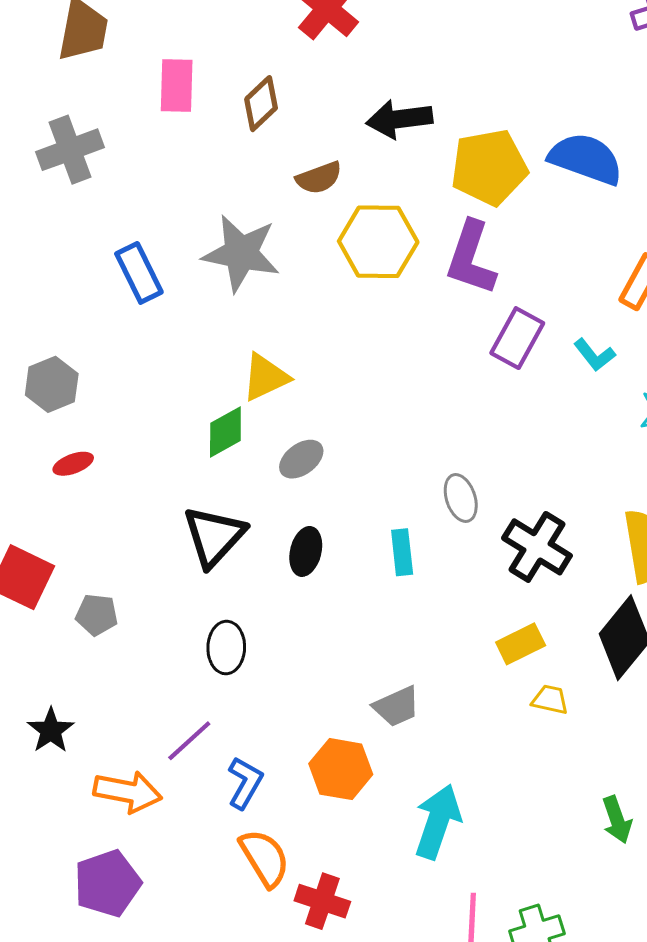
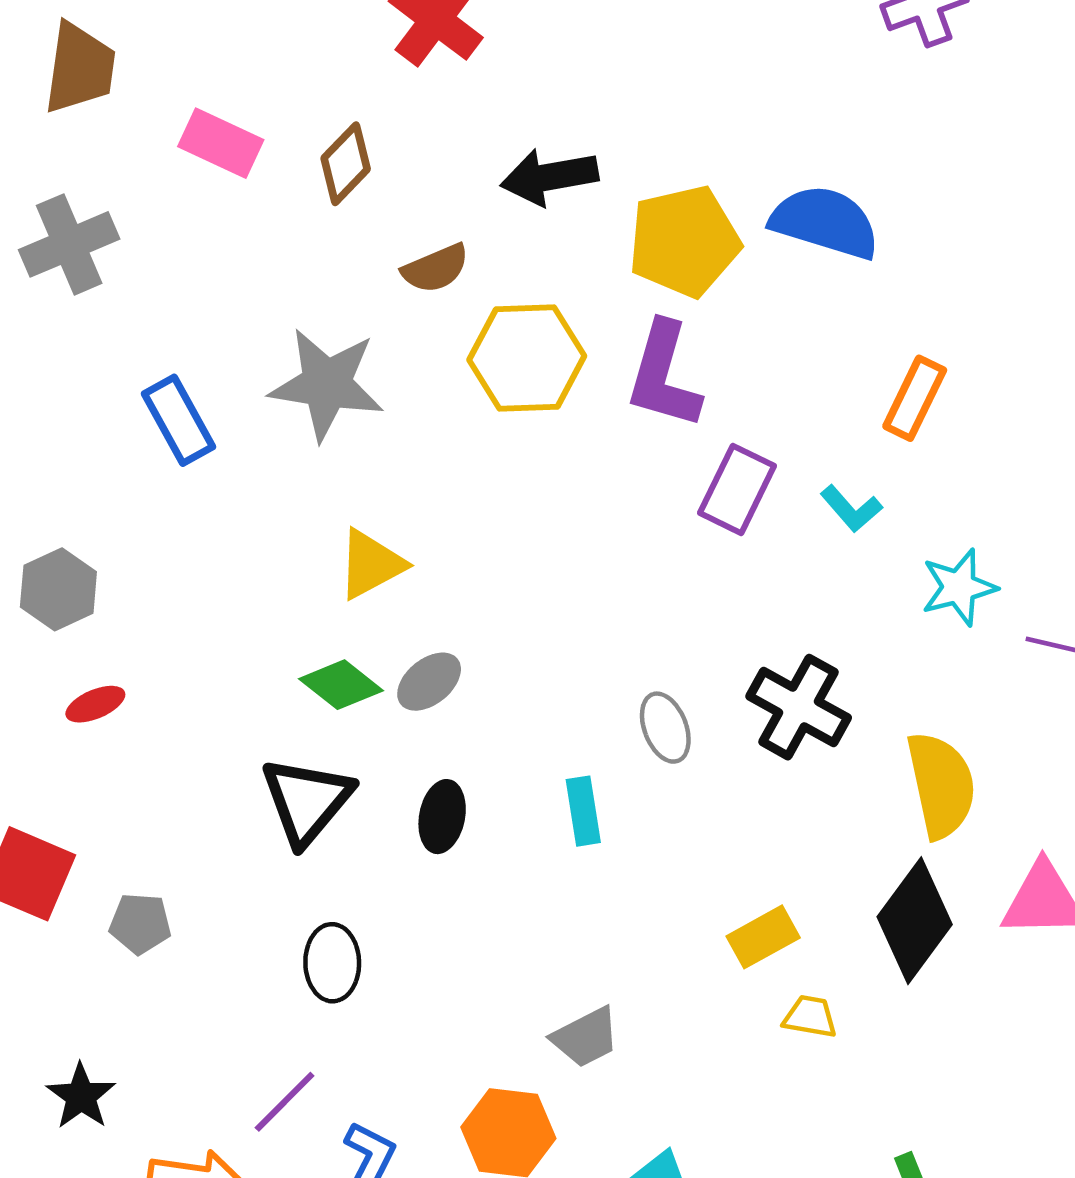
pink rectangle: (177, 85) -> (221, 143), turned -64
green diamond: (225, 432) -> (341, 685), moved, turned 70
black cross: (537, 547) -> (799, 707), moved

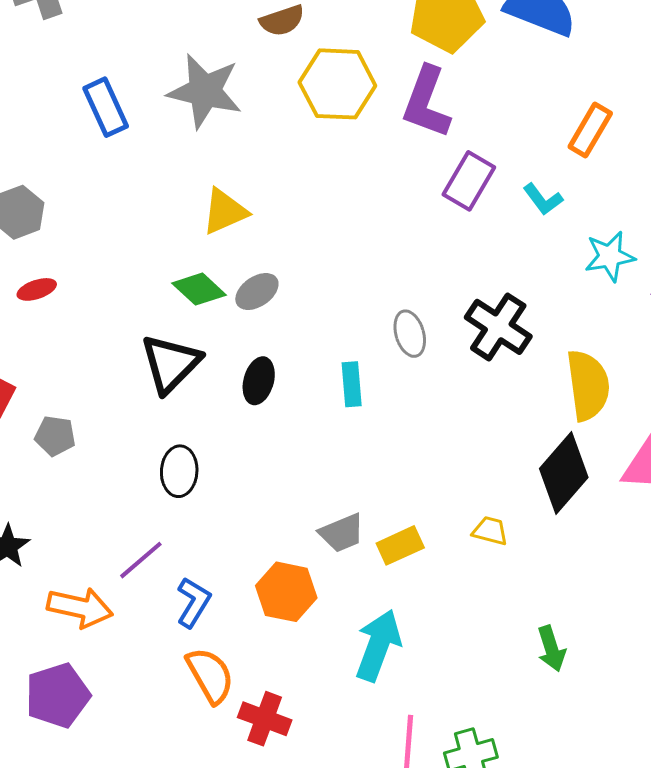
yellow rectangle: (763, 937) -> (400, 545), moved

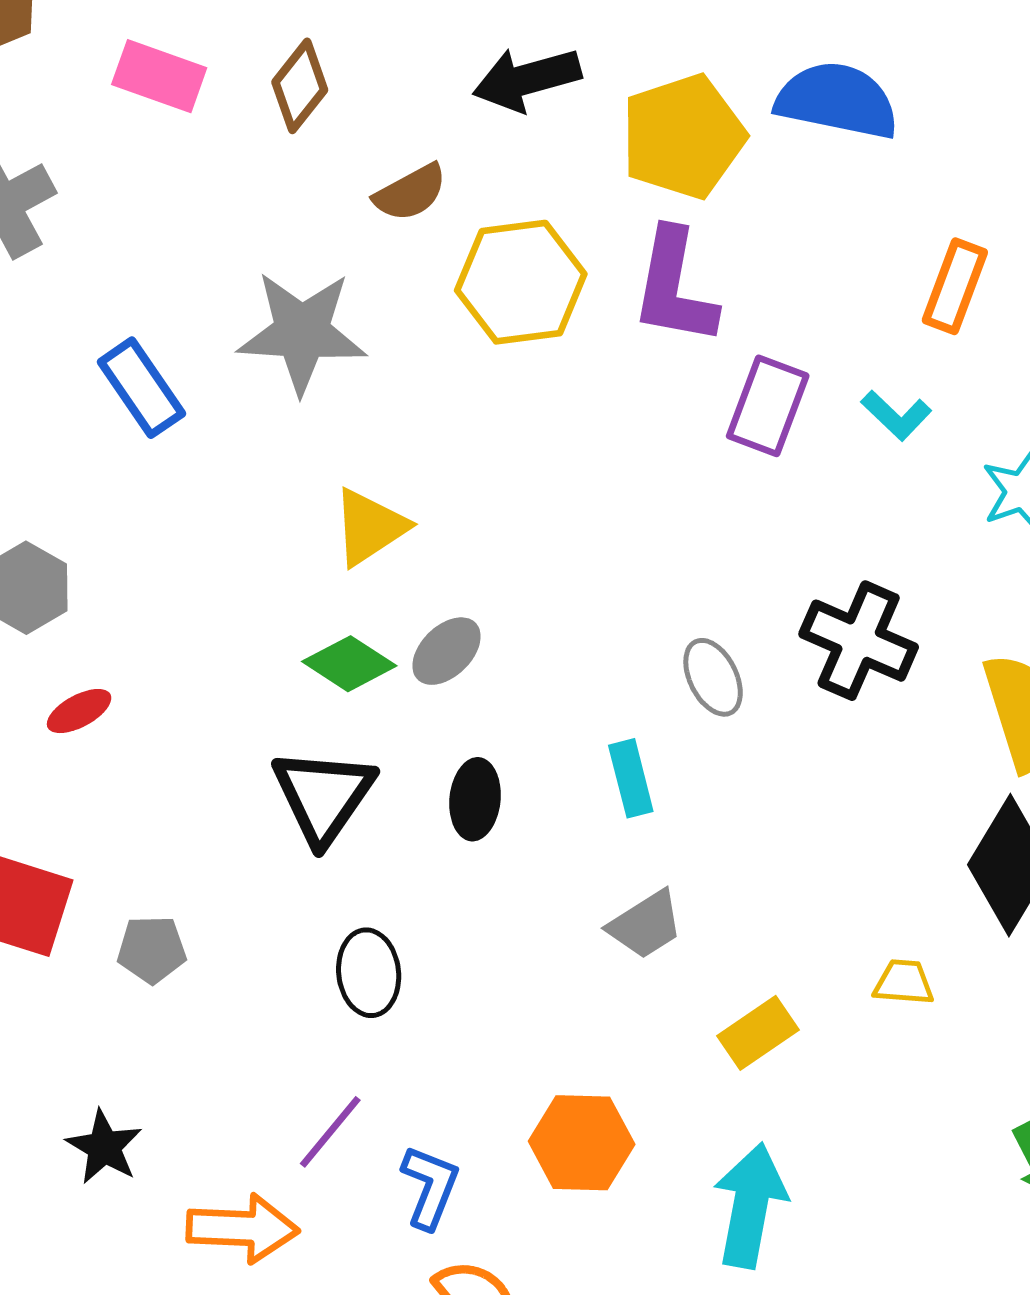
gray trapezoid: (342, 533) -> (646, 925), moved

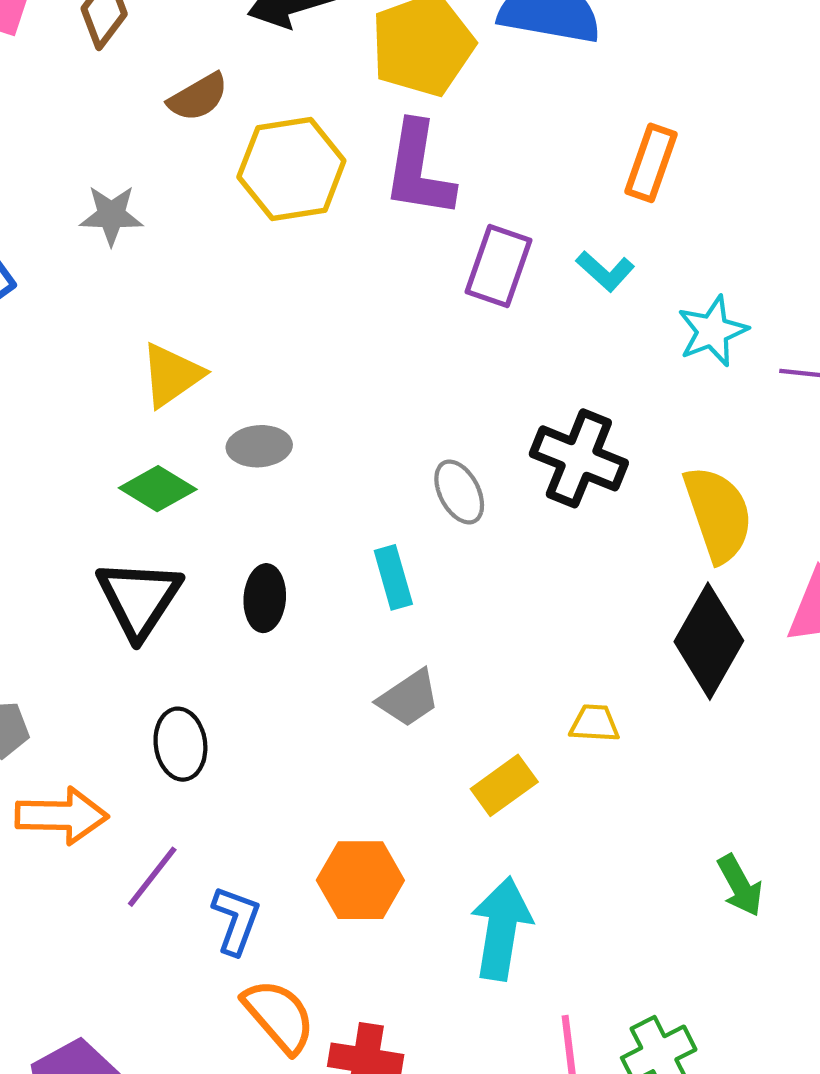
gray star: (302, 332) -> (111, 215), size x0.6
gray ellipse: (446, 651) -> (259, 446), moved, turned 42
yellow trapezoid: (904, 982) -> (595, 723), moved
orange arrow: (243, 1228) -> (62, 816), moved

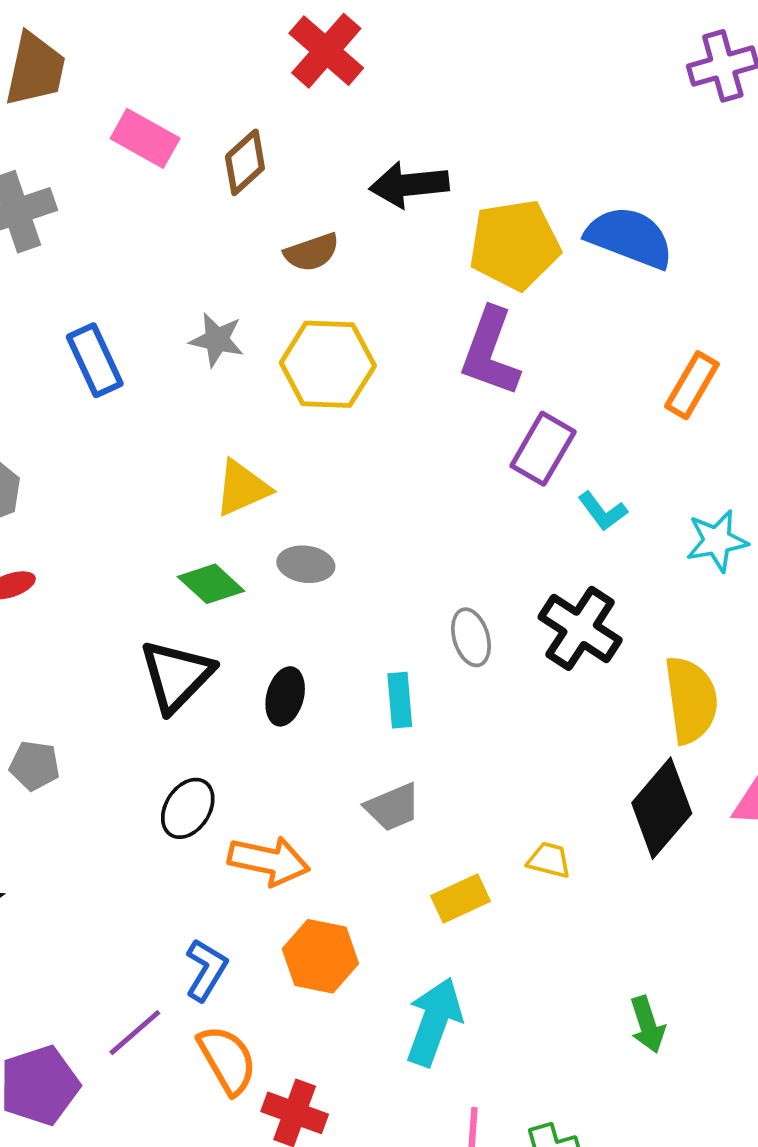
yellow hexagon: (291, 169) -> (328, 364), moved
cyan L-shape: (605, 271) -> (602, 511), moved
black ellipse: (180, 744) -> (188, 808), turned 30
orange arrow: (62, 816) -> (269, 861), moved
purple line: (152, 877) -> (135, 1033), moved

